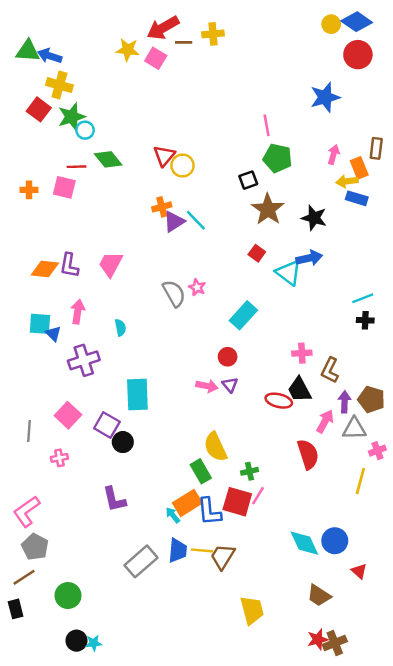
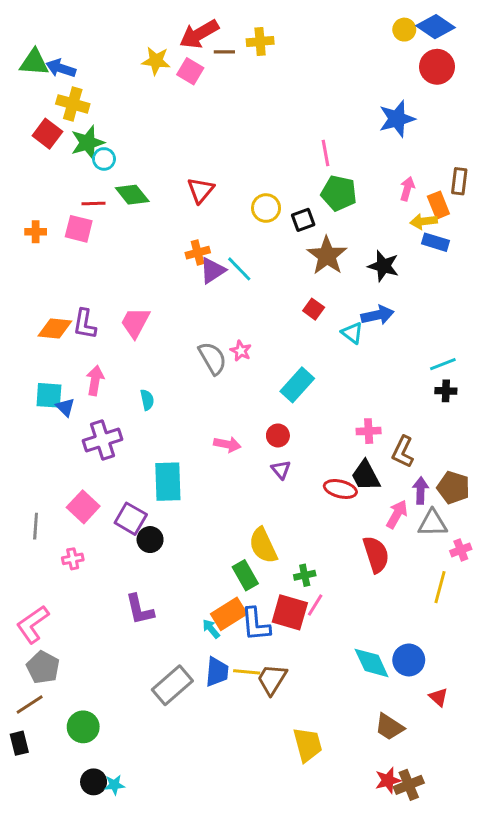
yellow circle: (182, 165) -> (266, 208), moved
cyan triangle: (288, 273) -> (352, 333), size x0.7
pink arrow: (207, 386) -> (227, 444), moved

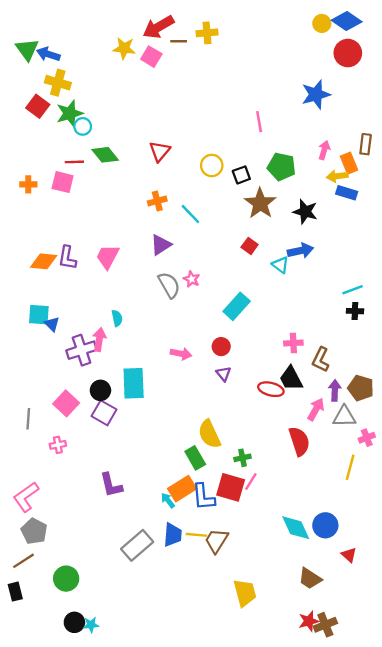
green triangle: (34, 62) -> (27, 49), turned 50
green pentagon: (339, 193) -> (282, 167), moved
purple triangle: (212, 270) -> (161, 245), moved
pink arrow: (95, 380) -> (99, 339), moved
black circle: (150, 540) -> (100, 390), moved

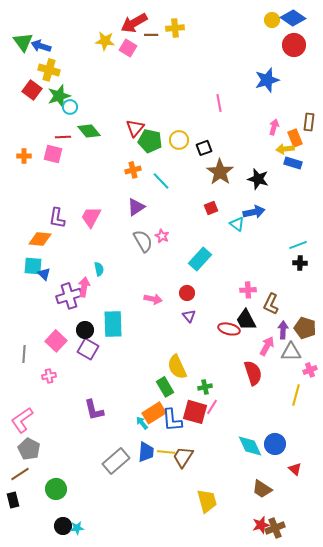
green pentagon: (282, 167) -> (150, 141), moved
red square: (250, 246) -> (211, 208), turned 32
orange diamond: (44, 261) -> (40, 239), moved

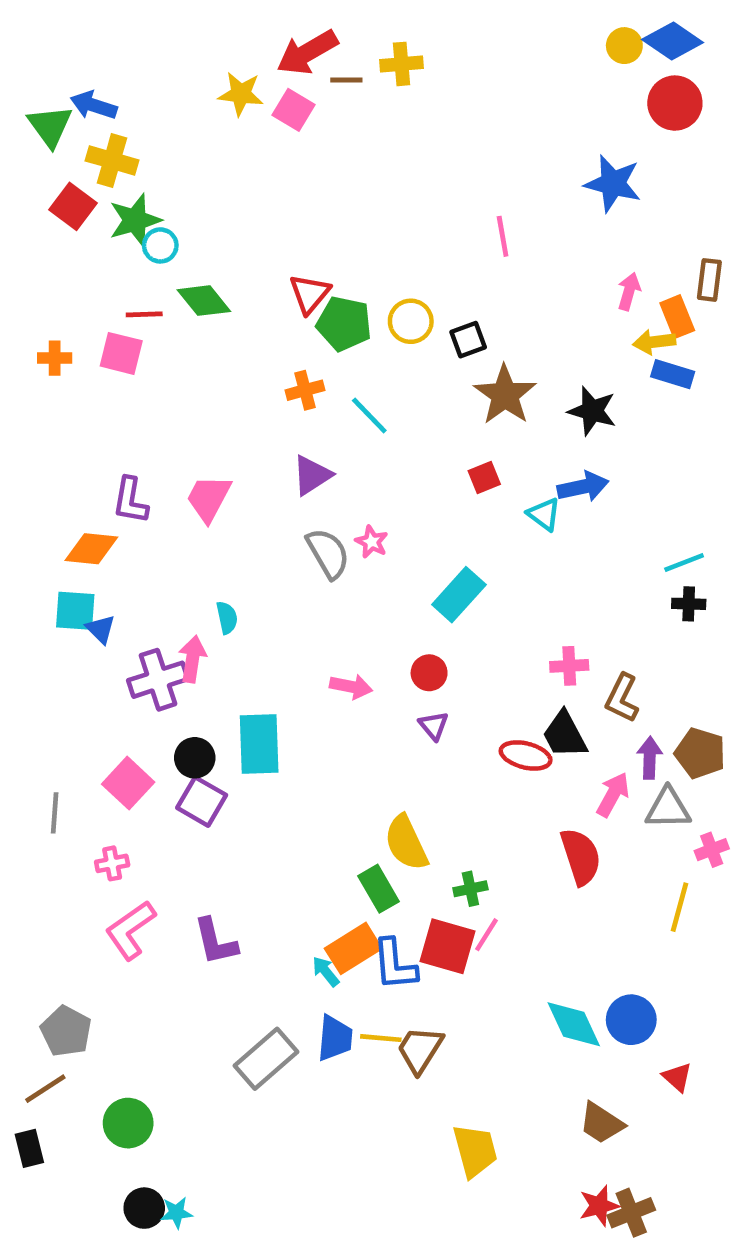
green triangle: (23, 42) -> (50, 126), moved
blue star: (267, 80) -> (613, 183), turned 30
pink L-shape: (22, 420) -> (130, 930), moved

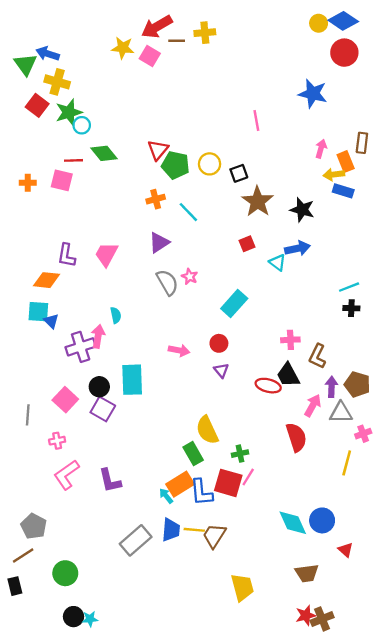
brown trapezoid: (601, 1123) -> (307, 573), turned -40

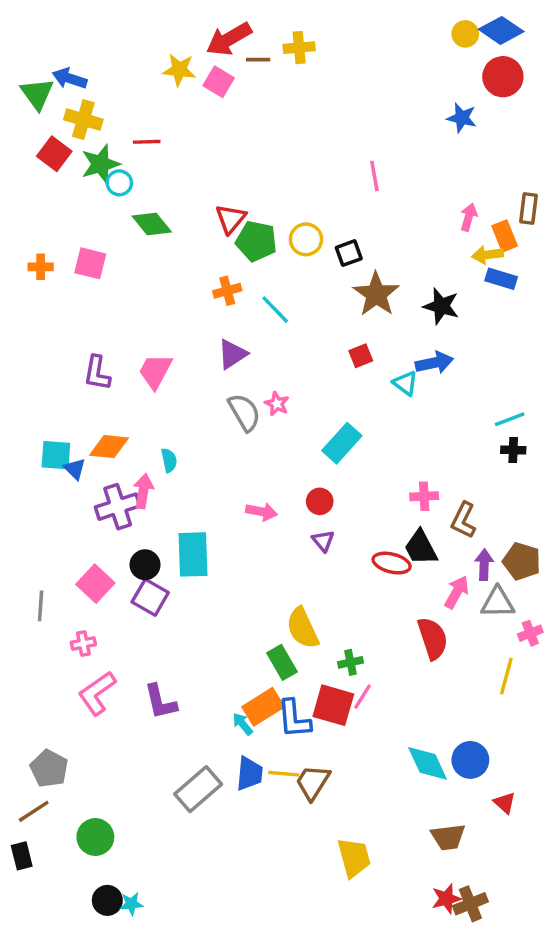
blue star: (313, 94) -> (462, 118), moved, size x0.7
red line: (73, 160) -> (147, 142), moved
orange diamond: (47, 280) -> (109, 447), moved

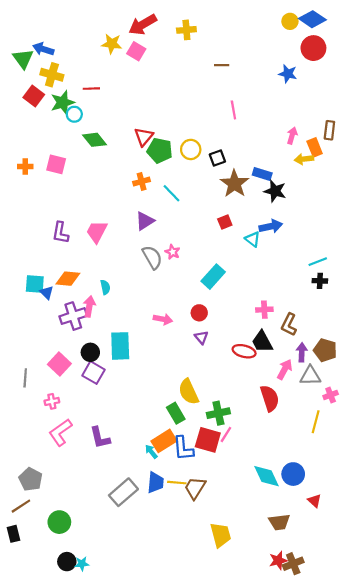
brown line: (258, 60) -> (222, 65), moved
blue rectangle: (501, 279) -> (262, 174), moved
green cross: (350, 662) -> (218, 413), size x1.5

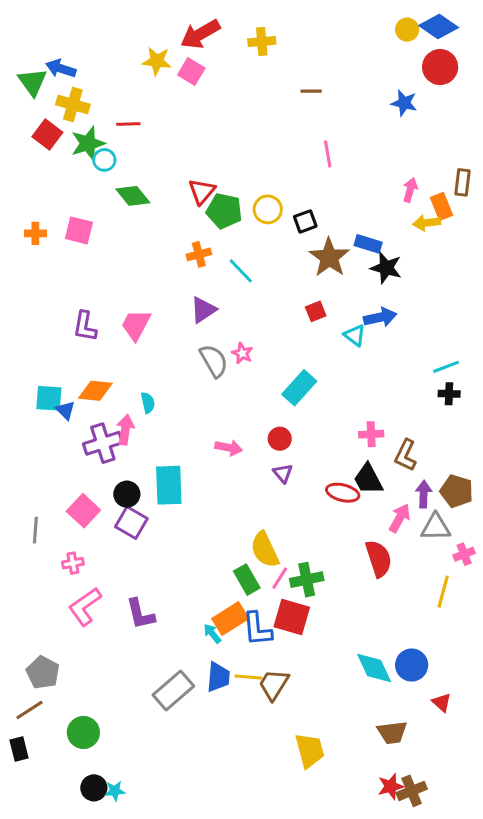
pink line: (226, 435) -> (280, 578), moved

